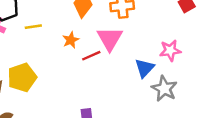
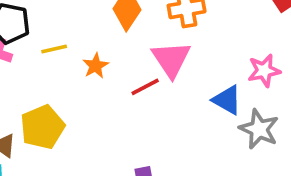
orange star: (71, 40) -> (96, 66), moved
blue triangle: (145, 68) -> (227, 100), turned -40

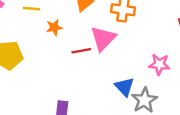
blue triangle: (227, 100) -> (124, 87), moved

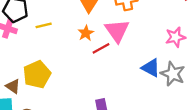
orange star: (54, 27) -> (86, 33), moved

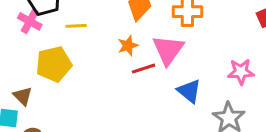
blue triangle: (151, 68) -> (189, 91), moved
yellow pentagon: (37, 74) -> (54, 64), moved

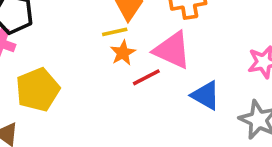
yellow line: (76, 26) -> (115, 32), moved
pink triangle: (168, 50) -> (172, 50), turned -32

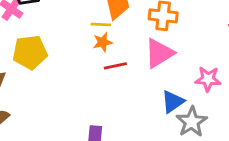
pink triangle: (172, 50) -> (159, 53), moved, turned 48
blue triangle: (206, 95) -> (173, 102), moved, turned 40

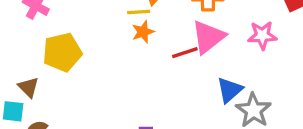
red line: (115, 66) -> (185, 53), moved
pink star: (208, 79) -> (262, 35), moved

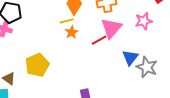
yellow pentagon: (62, 52) -> (37, 65), moved

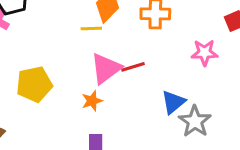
pink triangle: (111, 28) -> (106, 68), moved
orange star: (72, 32) -> (92, 101), moved

